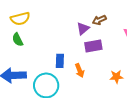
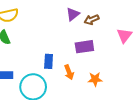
purple triangle: (83, 29) -> (73, 14), moved
orange star: (116, 77) -> (95, 79), moved

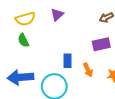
purple triangle: (73, 14) -> (57, 15), moved

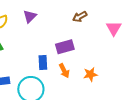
purple rectangle: (101, 44) -> (65, 47), moved

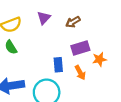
brown arrow: (80, 17) -> (73, 22), moved
orange star: (90, 74) -> (99, 59), moved

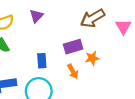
brown arrow: (73, 22) -> (93, 18), moved, size x1.6
blue rectangle: (58, 65) -> (42, 61), moved

